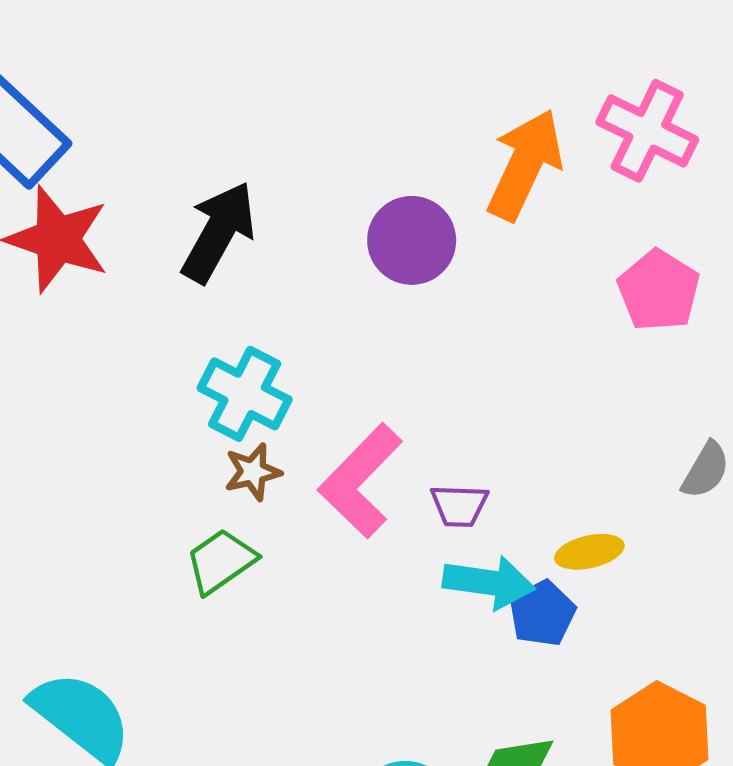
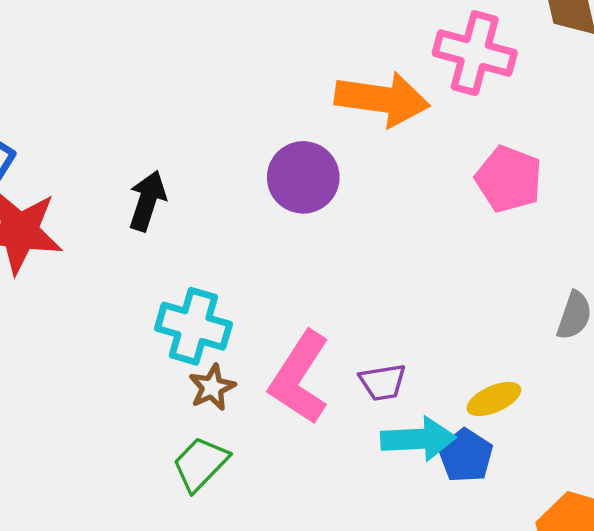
orange arrow: (525, 165) -> (382, 99), turned 84
black arrow: (219, 232) -> (147, 201), size x0.7

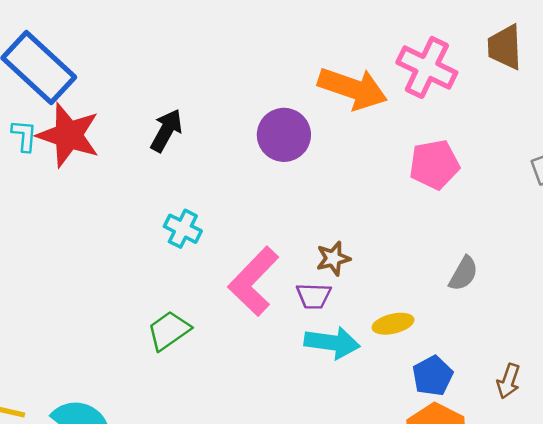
pink pentagon: (509, 179) -> (434, 165), turned 30
cyan cross: (193, 326) -> (183, 229), size x0.7
brown star: (212, 387) -> (333, 258), moved
blue pentagon: (466, 456) -> (433, 376), moved

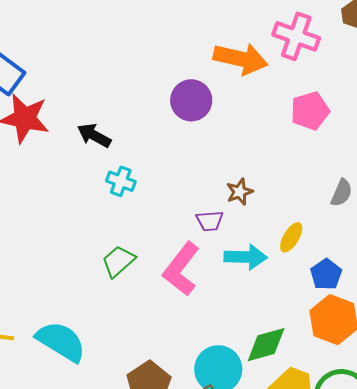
black arrow: (166, 130) -> (94, 135), moved, turned -84
pink L-shape: (253, 281) -> (181, 269), moved
purple trapezoid: (314, 296) -> (210, 221), moved
yellow ellipse: (393, 324) -> (291, 237), turned -40

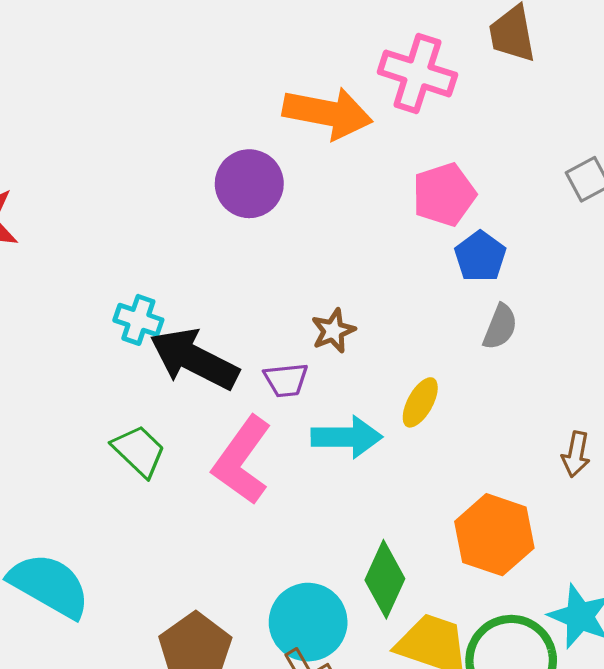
black arrow: (94, 135) -> (194, 359), moved, size x1.6
green trapezoid: (118, 261) -> (139, 451), turned 87
blue pentagon: (326, 274) -> (480, 257), moved
green diamond: (266, 345) -> (385, 579), turned -48

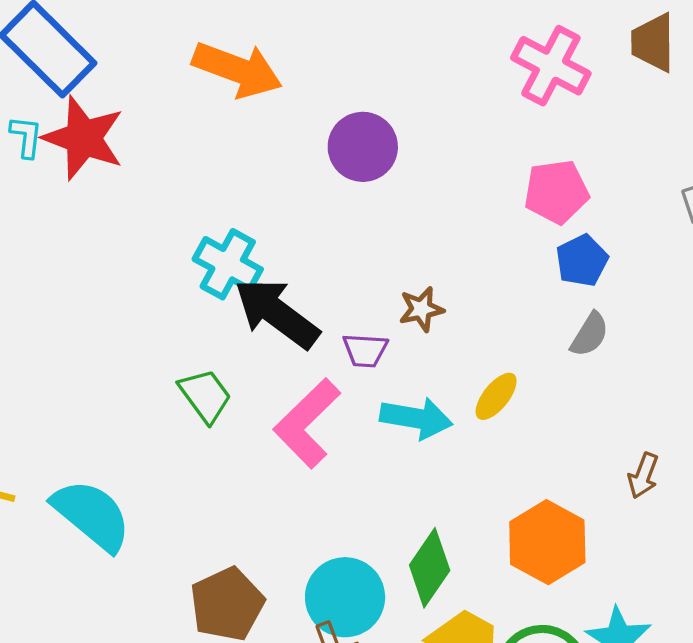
orange arrow: (328, 113) -> (237, 70), moved
cyan cross: (138, 320) -> (228, 264), size x1.4

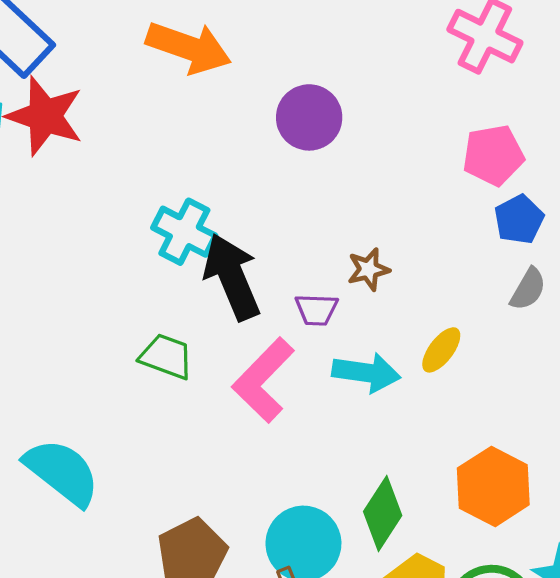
black arrow: (277, 313) -> (232, 277), turned 32
green trapezoid: (205, 396) -> (166, 357), turned -32

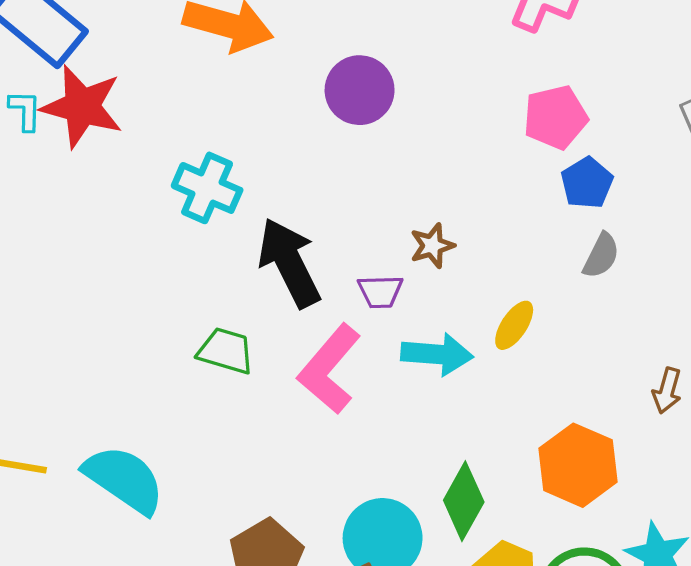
cyan cross: (184, 232) -> (207, 188), moved

